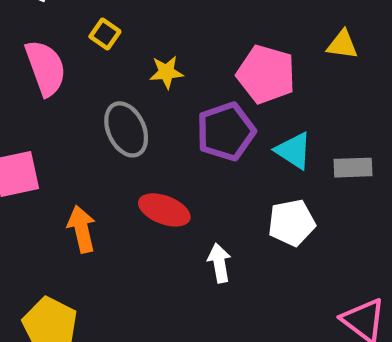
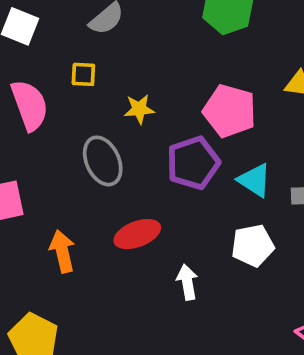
yellow square: (105, 34) -> (83, 74), turned -32
red ellipse: (164, 210) -> (137, 234), turned -42

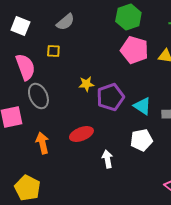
yellow star: (139, 109) -> (86, 84), moved
pink pentagon: (230, 111) -> (134, 50), moved
gray ellipse: (103, 161) -> (38, 96), moved

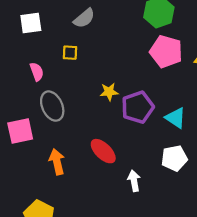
white square: (20, 26) -> (31, 23), turned -30
pink semicircle: (25, 67) -> (37, 72), size x0.6
red ellipse: (81, 134) -> (103, 151), turned 65

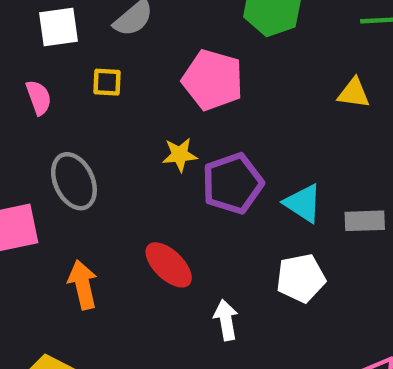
white square: (31, 23) -> (59, 27), moved
pink pentagon: (166, 51) -> (213, 80), moved
pink semicircle: (37, 72) -> (39, 97), moved

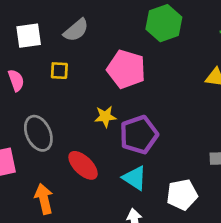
cyan triangle: (303, 203) -> (135, 178), moved
red ellipse: (169, 265) -> (83, 165), moved

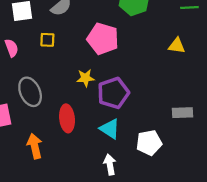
red ellipse: (83, 165) -> (67, 118), turned 40

